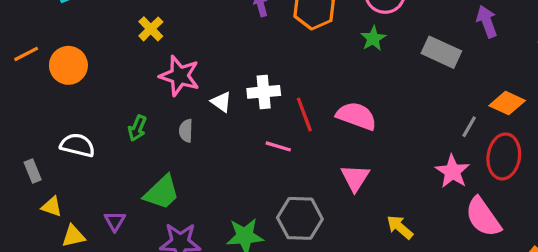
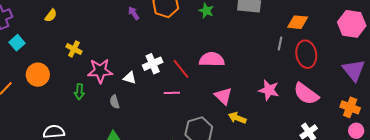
orange circle: (68, 65) -> (38, 75), moved
green arrow: (137, 128) -> (79, 92), moved
pink star: (452, 171) -> (269, 90), moved
yellow arrow: (400, 227) -> (237, 118), moved

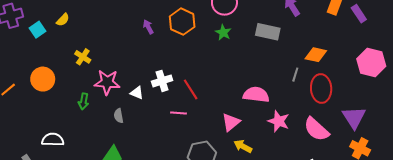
cyan square: (17, 43) -> (38, 30), moved
pink semicircle: (212, 59) -> (256, 95), moved
purple triangle: (354, 70) -> (354, 118), moved
pink triangle: (223, 96) -> (231, 122), turned 30

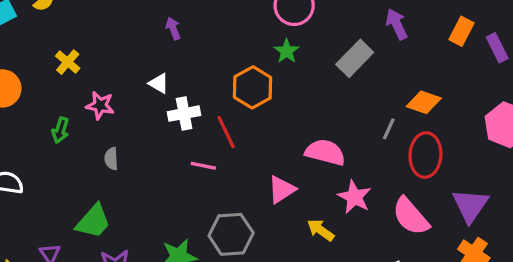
orange hexagon: (182, 22) -> (253, 87), moved
gray rectangle: (268, 32) -> (355, 58), turned -65
pink star: (107, 82) -> (100, 105), size x0.7
white triangle: (137, 93) -> (159, 83), moved
yellow arrow: (243, 146) -> (321, 230), moved

